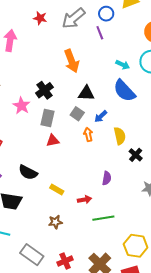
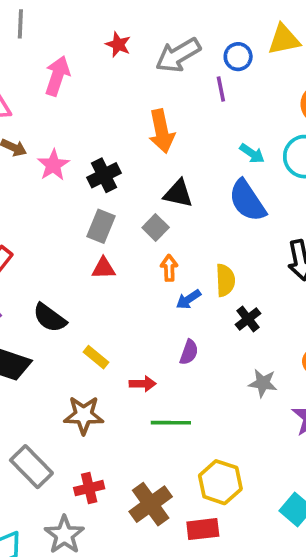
pink star: (21, 106) -> (53, 165), moved
blue arrow: (101, 116) -> (188, 299), moved
brown star: (55, 222) -> (84, 415), size x1.5

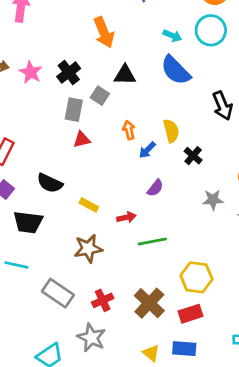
gray square: (156, 228) -> (100, 96), moved
purple semicircle: (189, 352) -> (155, 188), turned 30

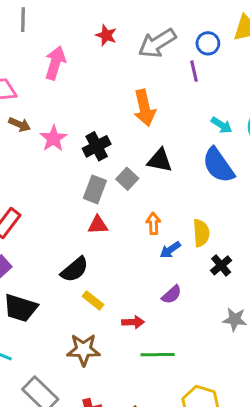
black semicircle: (50, 183) -> (75, 270), moved, turned -75

